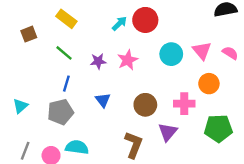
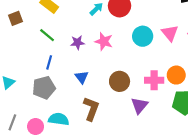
pink star: (128, 60) -> (104, 41), turned -30
orange circle: (209, 84) -> (176, 75), moved
brown L-shape: (134, 145) -> (91, 109), moved

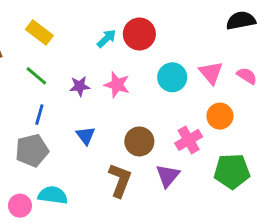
orange circle: (176, 75) -> (220, 116), moved
pink cross: (154, 80) -> (189, 140), turned -30
brown L-shape: (91, 109) -> (120, 180), moved

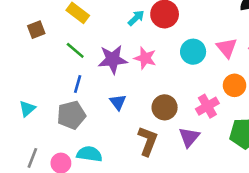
purple star: (80, 86) -> (113, 59), size x1.6

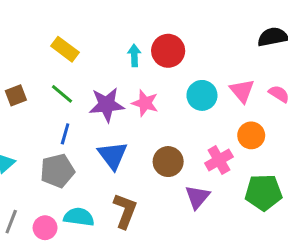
cyan arrow: (136, 18) -> (134, 55), turned -48
brown square: (36, 30) -> (16, 95), moved
blue triangle: (118, 102) -> (113, 155), size x1.5
brown L-shape: (148, 141) -> (125, 211), moved

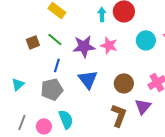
brown square: (16, 95) -> (33, 42), moved
brown L-shape: (125, 211) -> (119, 115), moved
cyan semicircle: (79, 217) -> (66, 119), turned 60

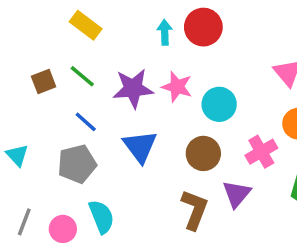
cyan circle: (146, 40) -> (219, 104), moved
blue line: (57, 65) -> (86, 122), turned -64
cyan triangle: (18, 84) -> (17, 155), turned -32

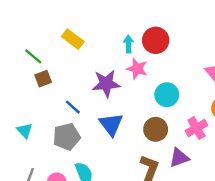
green line: (82, 76) -> (33, 56), moved
pink star: (177, 87) -> (137, 69), moved
purple triangle: (237, 194) -> (179, 158), turned 30

